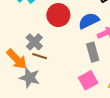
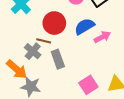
gray rectangle: (93, 52) -> (58, 59), moved
brown line: (40, 56) -> (44, 41), moved

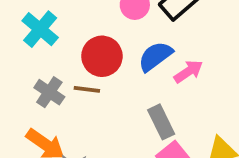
gray cross: (33, 51) -> (49, 92), moved
gray rectangle: (58, 59) -> (161, 122), moved

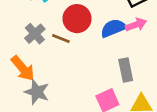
pink arrow: (188, 71) -> (136, 25), moved
gray rectangle: (161, 122) -> (126, 70), moved

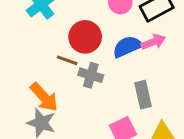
gray cross: (35, 34) -> (91, 75), moved, turned -30
orange arrow: (23, 68) -> (44, 97), moved

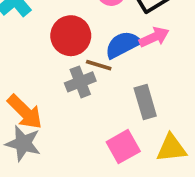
brown line: (67, 60) -> (99, 65), moved
gray cross: (91, 75) -> (80, 82), turned -35

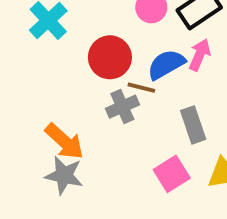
pink arrow: (154, 37) -> (200, 55), turned -40

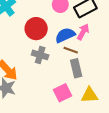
brown line: (141, 88) -> (71, 50), moved
gray cross: (122, 107) -> (40, 55), turned 35

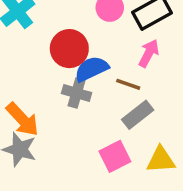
blue semicircle: (65, 35) -> (92, 69), moved
gray rectangle: (76, 68) -> (138, 115), turned 66

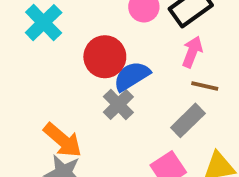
brown line: (128, 84) -> (205, 86), moved
gray cross: (77, 93) -> (118, 104), turned 36

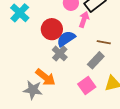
pink arrow: (192, 52) -> (84, 19), moved
orange arrow: (63, 140) -> (45, 77), moved

